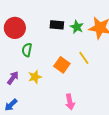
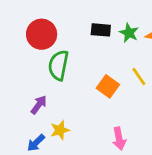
green semicircle: (27, 50) -> (58, 65), size x1.5
yellow star: (35, 77) -> (60, 130), moved

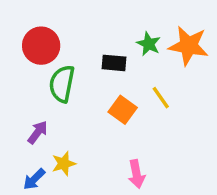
black rectangle: (101, 30) -> (114, 63), moved

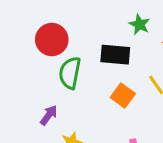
green star: (149, 44) -> (139, 24), moved
black rectangle: (114, 63) -> (115, 55), size x1.4

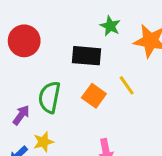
green semicircle: (70, 73) -> (49, 97), moved

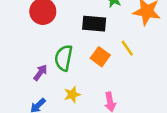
yellow star: (43, 142) -> (72, 95), moved

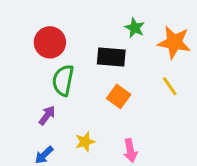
yellow line: (127, 48) -> (170, 86), moved
green semicircle: (64, 58) -> (63, 80), moved

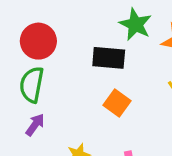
green star: (135, 28) -> (135, 24), size x1.4
green semicircle: (63, 80) -> (32, 85), moved

